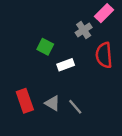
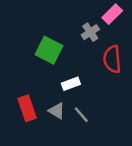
green square: (45, 47) -> (49, 50), size x1.5
white rectangle: (66, 65) -> (71, 84), moved

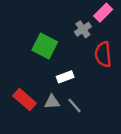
red rectangle: (27, 108) -> (25, 99), turned -30
gray triangle: (57, 111) -> (52, 102), turned -35

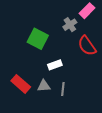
red semicircle: (103, 54) -> (87, 46), turned -30
gray line: (75, 105) -> (63, 89), turned 48

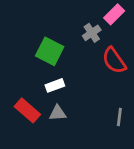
white rectangle: (55, 65) -> (55, 85), moved
gray line: (63, 89) -> (119, 117), moved

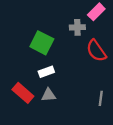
gray cross: (92, 33) -> (77, 27), turned 32

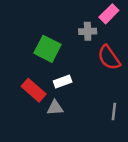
white rectangle: (46, 72) -> (63, 81), moved
red rectangle: (23, 93) -> (34, 90), moved

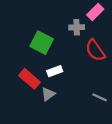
gray triangle: (55, 108) -> (48, 94), turned -32
gray line: (114, 111) -> (100, 97), turned -72

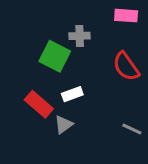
pink rectangle: (95, 12) -> (126, 16), turned 49
gray cross: (77, 27) -> (80, 36), moved

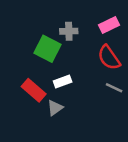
pink rectangle: (126, 16) -> (109, 25), moved, turned -30
gray line: (132, 129) -> (114, 88), moved

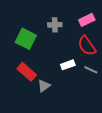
green square: (47, 49) -> (26, 39), moved
white rectangle: (63, 81) -> (68, 65), moved

